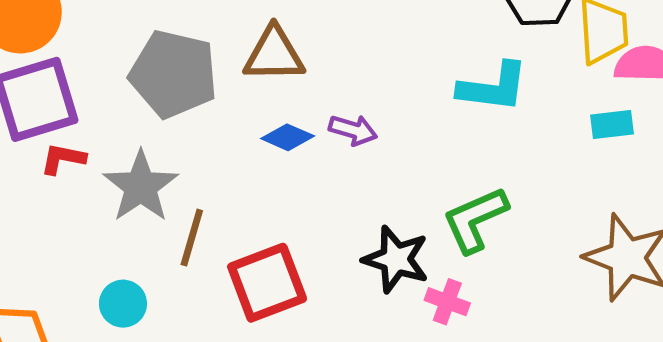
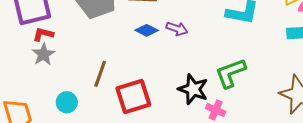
gray star: (141, 186) -> (43, 54), moved, size x0.7

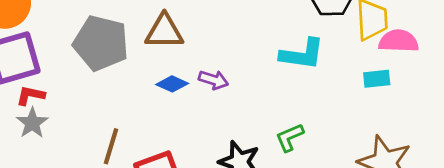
green L-shape: (231, 73) -> (290, 137), size x0.7

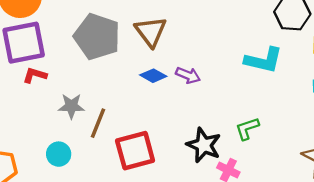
brown triangle: (164, 32) -> (151, 32), turned 48
gray star: (32, 123) -> (71, 106), moved, turned 30

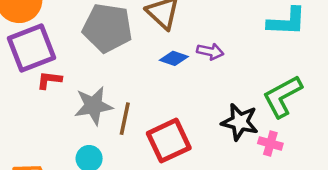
gray star: (71, 106) -> (93, 106), size x1.4
green L-shape: (247, 128) -> (282, 96), size x1.6

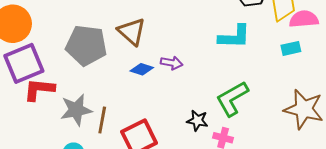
red L-shape: (49, 80) -> (39, 89), size x1.5
black star: (240, 122) -> (197, 121), size x0.7

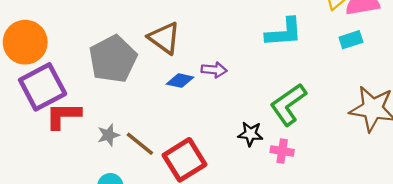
gray pentagon: (86, 45) -> (113, 59), turned -30
gray star: (76, 110) -> (108, 135), size x0.6
brown line: (102, 120) -> (140, 144), turned -56

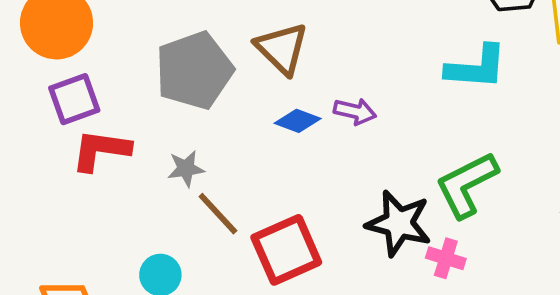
purple square: (43, 87) -> (74, 99), size x0.7
black star: (250, 134) -> (399, 223), size x1.6
gray star: (108, 135) -> (186, 169), moved

